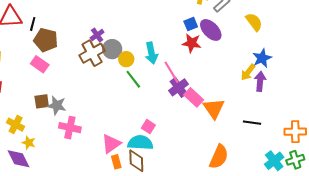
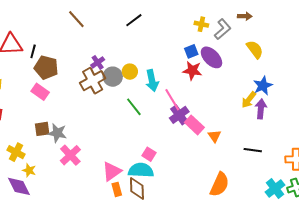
yellow circle: (126, 59) -> (130, 72), moved
orange triangle: (214, 108) -> (214, 136), size x0.6
pink cross: (70, 128) -> (70, 155), turned 35

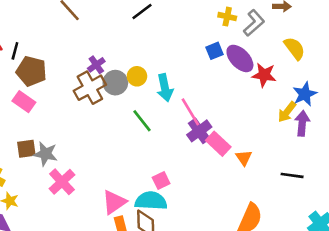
red star: (192, 71) -> (264, 75), moved
pink square: (149, 154) -> (161, 180), turned 32

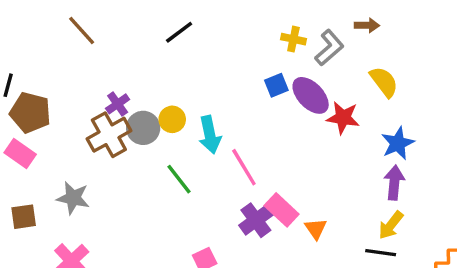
yellow arrow: (287, 112) -> (391, 225), moved
purple cross: (199, 131) -> (256, 220), moved
gray star: (45, 154) -> (73, 198), moved

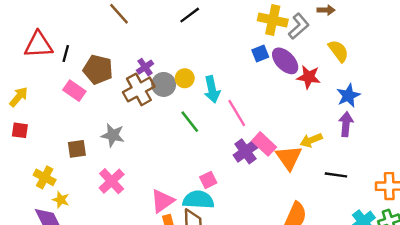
yellow cross: (293, 39) -> (273, 20), size x1.6
brown pentagon: (30, 113) -> (98, 70), moved
pink rectangle: (20, 154) -> (74, 91), moved
yellow arrow: (391, 225) -> (311, 140), moved, turned 30
orange triangle: (316, 229) -> (289, 158), size x1.6

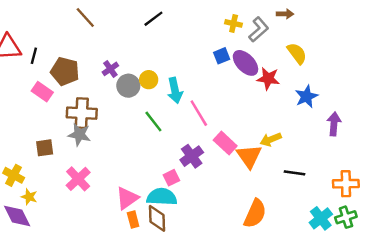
yellow cross: (273, 20) -> (234, 23), size x0.6
brown cross: (139, 89) -> (82, 113), moved, turned 32
purple arrow: (346, 124) -> (334, 124), moved
purple cross: (245, 151) -> (192, 156), moved

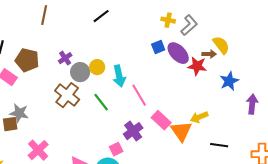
brown arrow: (285, 14) -> (209, 54), moved
brown line: (85, 18) -> (44, 15), turned 54
brown cross: (82, 113) -> (67, 95), moved, turned 35
gray star: (79, 135) -> (19, 113), moved

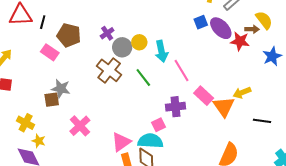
purple cross: (133, 131) -> (176, 107), turned 30

